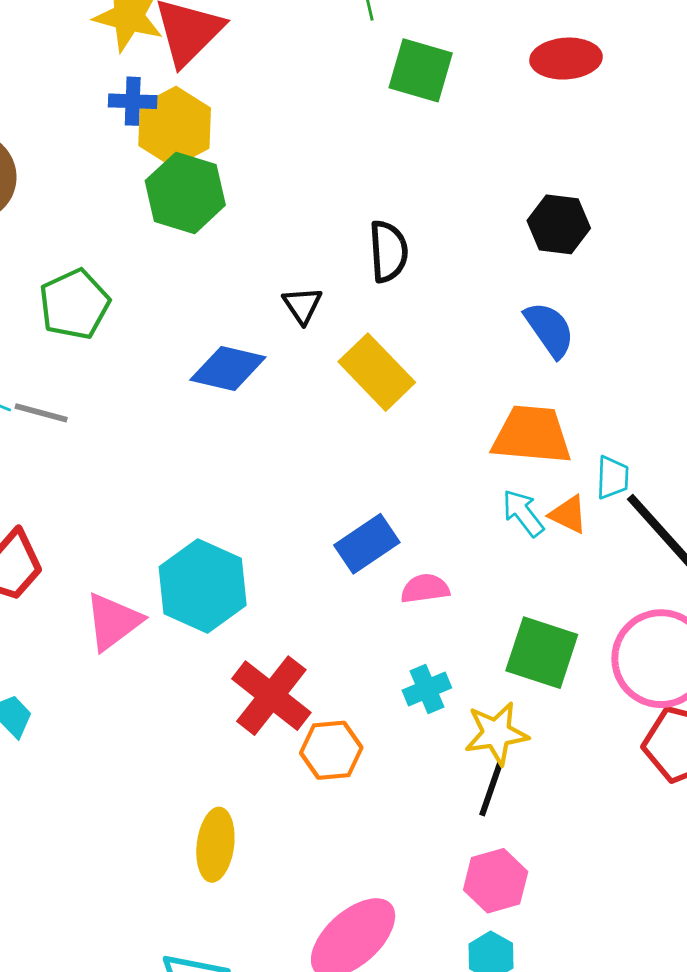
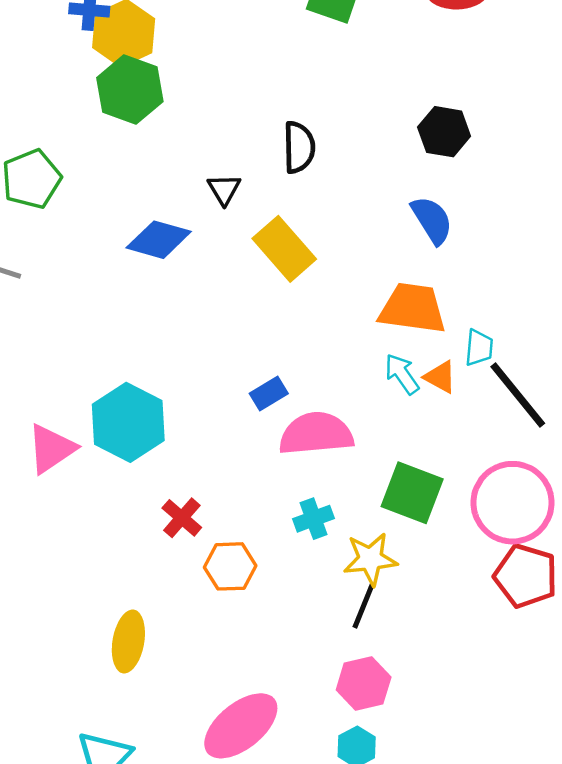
blue rectangle: (367, 544) -> (269, 393), size x0.7
pink semicircle: (425, 589) -> (316, 434), size x1.8
red cross: (271, 696) -> (182, 518), size x0.6

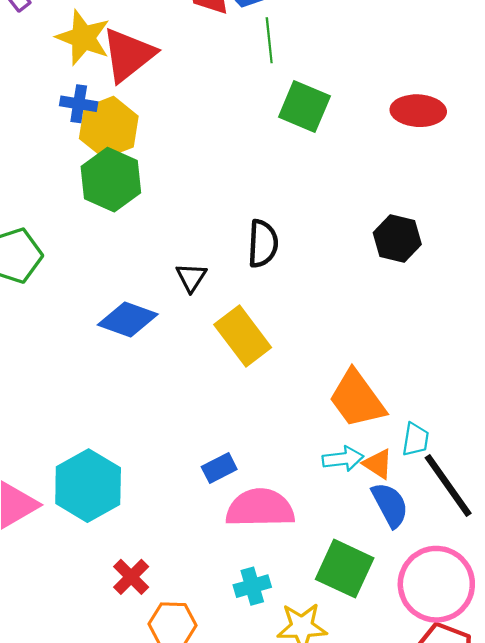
blue semicircle: (432, 220) -> (390, 505), moved
orange trapezoid: (413, 308) -> (357, 399), turned -138
cyan arrow: (402, 374) -> (343, 459), turned 114

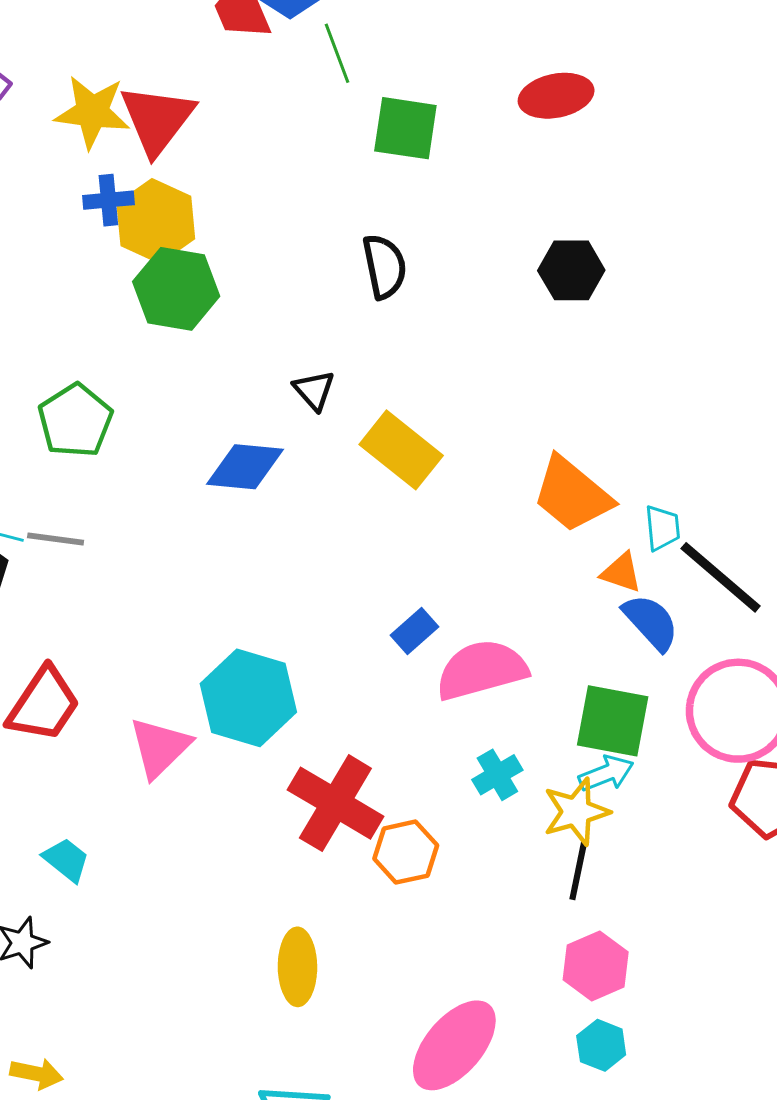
black semicircle: (263, 244) -> (384, 266), moved
cyan arrow: (343, 459) -> (606, 773), moved
red cross: (131, 577) -> (335, 803), size x1.8

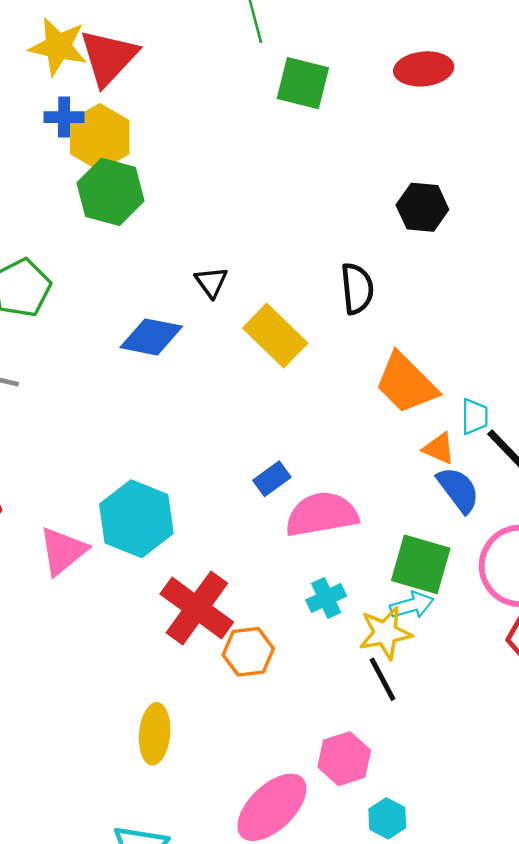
black semicircle: (384, 266) -> (357, 289), moved
black line: (578, 870) -> (383, 679), turned -45
pink hexagon: (596, 966) -> (344, 759), moved

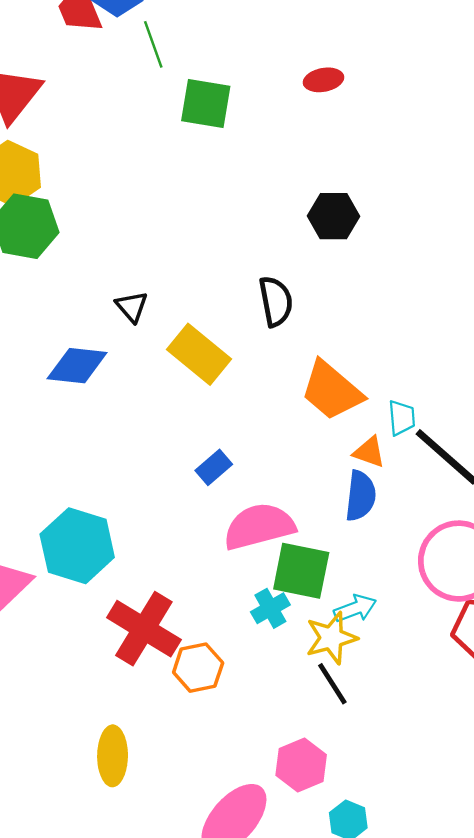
red ellipse: (424, 69) -> (323, 80), size x0.7
blue rectangle: (272, 479) -> (214, 467), moved
blue semicircle: (458, 490) -> (360, 496), moved, turned 48
green square: (421, 564) -> (301, 571), moved

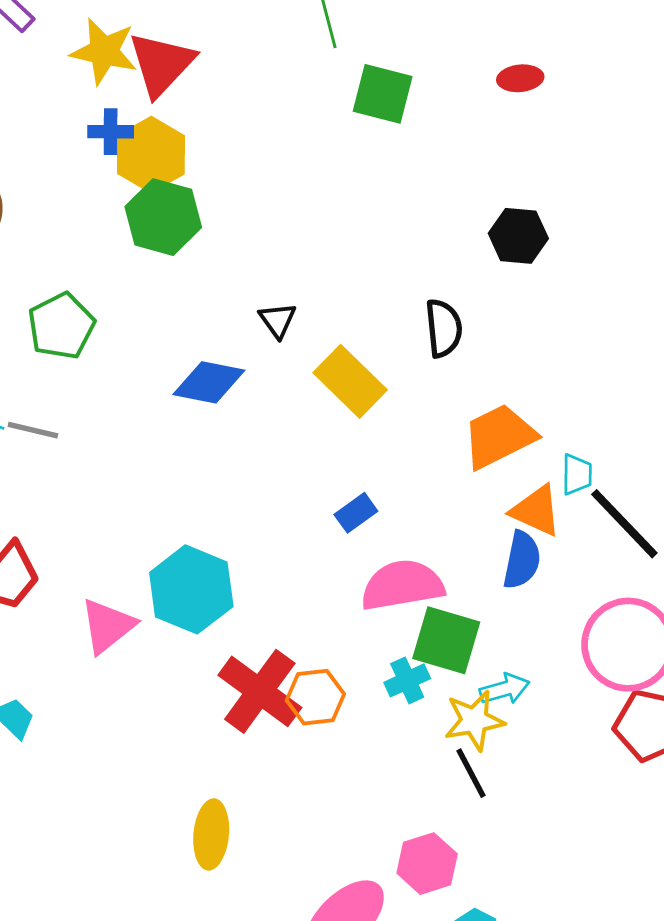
orange trapezoid: (332, 391) -> (499, 436), turned 108
orange triangle: (369, 452) -> (536, 511), size x1.4
orange hexagon: (198, 668) -> (315, 697), moved

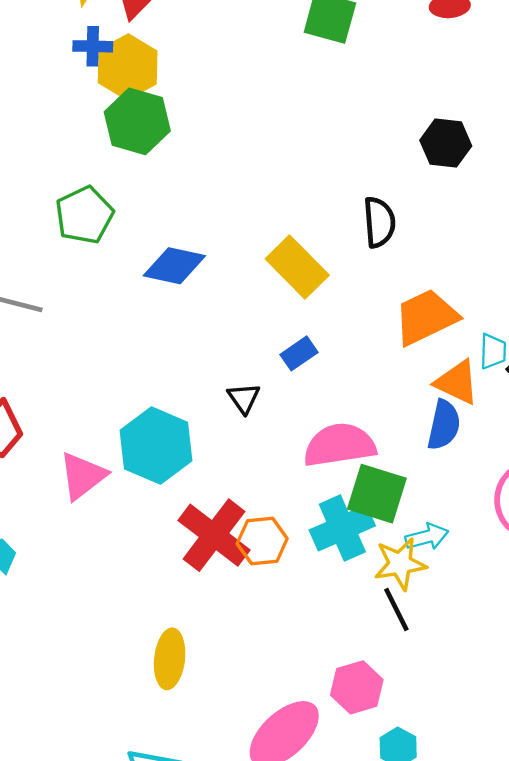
black triangle: (278, 320) -> (244, 398), moved
green pentagon: (61, 326) -> (84, 215), moved
blue rectangle: (356, 513) -> (299, 353), moved
cyan cross: (407, 680) -> (342, 528), size x1.6

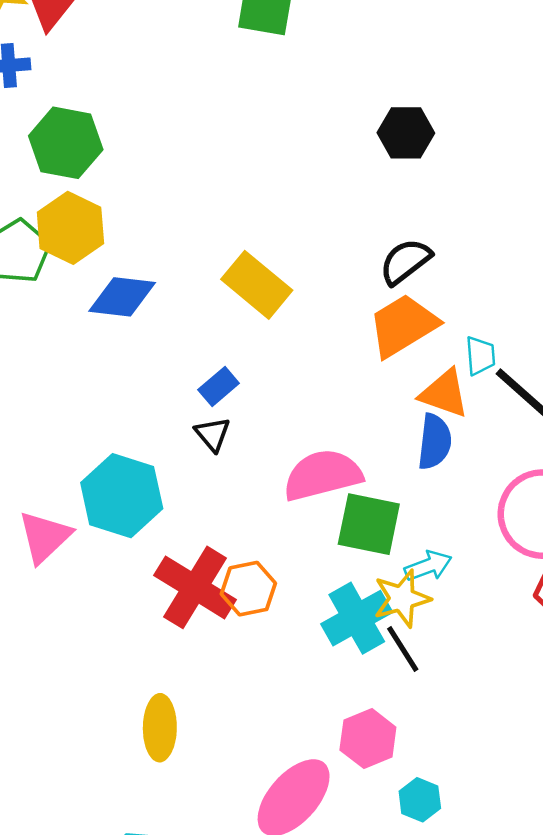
yellow hexagon: (128, 67) -> (70, 228), moved
black semicircle: (379, 222) -> (405, 262), moved, turned -117
blue rectangle: (299, 353) -> (219, 387), moved
cyan cross: (342, 528) -> (357, 618), moved

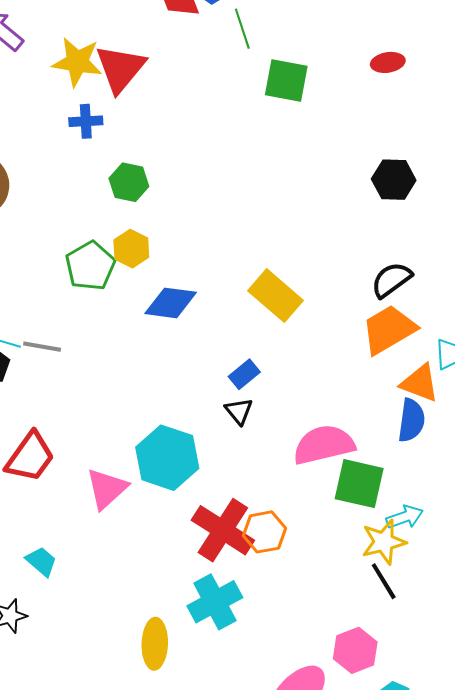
green hexagon: (66, 143) -> (129, 182), size x0.7
yellow hexagon: (70, 228) -> (131, 249), size x0.7
cyan cross: (357, 618) -> (215, 602), moved
yellow ellipse: (160, 728) -> (155, 644), moved

